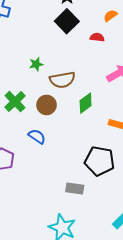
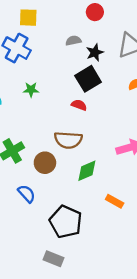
red semicircle: (97, 37) -> (79, 105), moved
green star: (36, 64) -> (31, 90), moved
black pentagon: (100, 161) -> (66, 222), moved

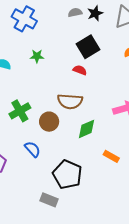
black star: (95, 52) -> (95, 13), moved
gray rectangle: (54, 259) -> (49, 200), moved

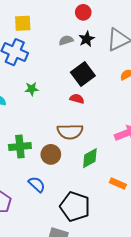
green cross: (20, 111) -> (20, 147), turned 30

